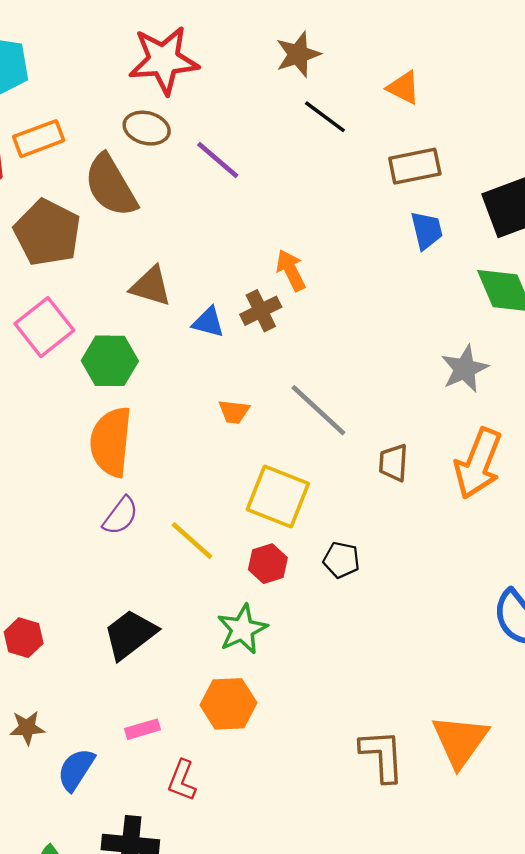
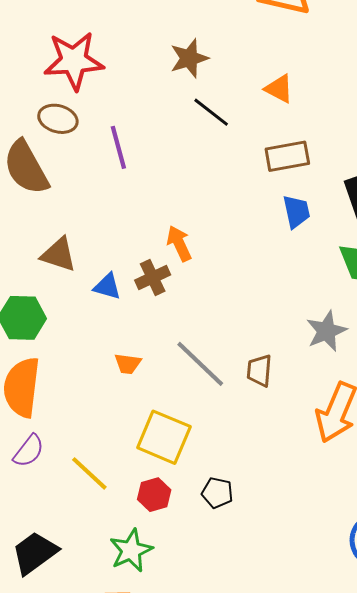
purple line: (218, 160) -> (118, 147), turned 33
brown trapezoid: (393, 463) -> (259, 371), moved

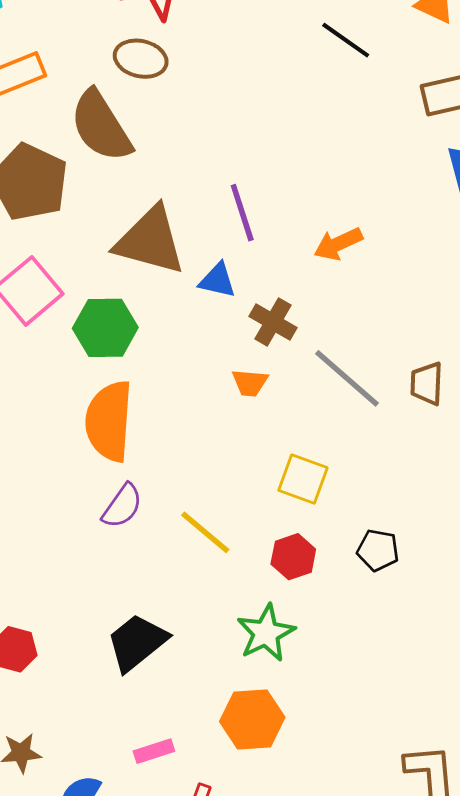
purple line: (118, 147) -> (242, 213), moved
orange arrow: (179, 243) -> (338, 244), moved, turned -87
brown triangle: (59, 255) -> (150, 241), size x1.5
brown cross: (153, 278) -> (273, 322), moved, turned -32
yellow square: (164, 437) -> (303, 479), size x0.7

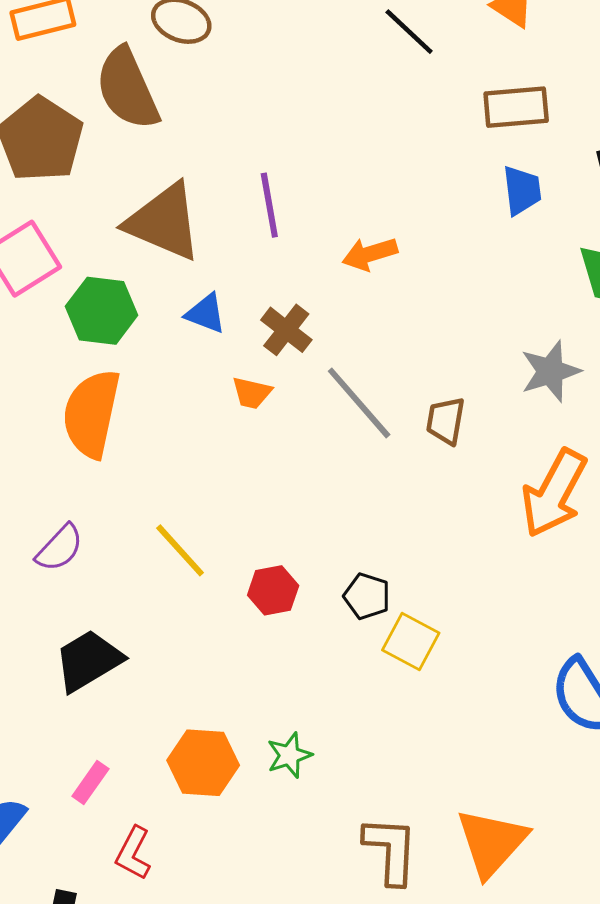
blue triangle: (217, 280) -> (206, 313), moved
yellow square: (303, 479) -> (411, 642), moved
purple semicircle: (122, 506) -> (60, 548), moved
green star: (266, 633) -> (289, 755), moved, size x0.7
pink rectangle: (154, 751) -> (90, 783), turned -45

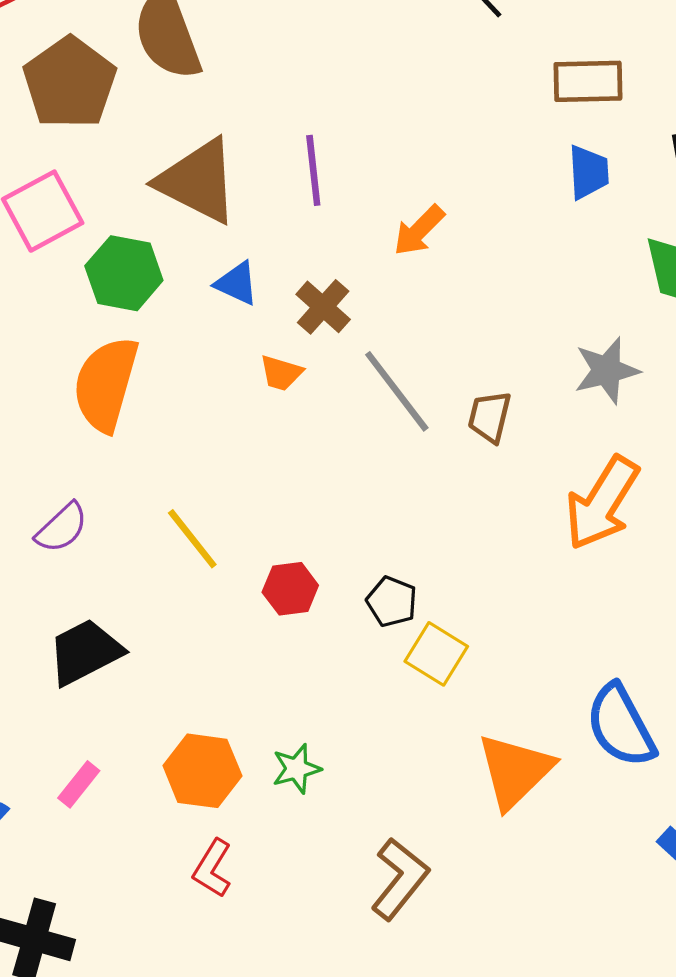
orange arrow: (370, 254) -> (419, 230), turned -32
orange triangle: (492, 842) -> (515, 771), moved
brown L-shape: (391, 850) -> (400, 879), turned 32
red L-shape: (133, 853) -> (212, 868), moved

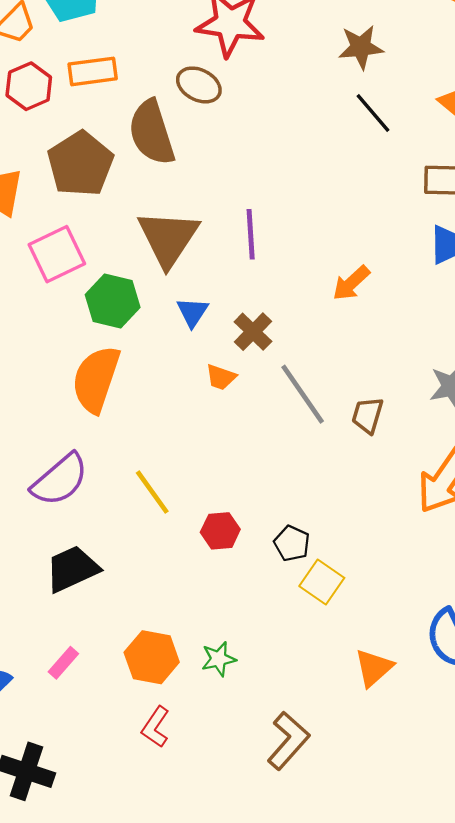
brown triangle: (198, 181) -> (168, 238), turned 34
orange arrow: (419, 230) -> (351, 283), moved
blue triangle: (237, 283) -> (192, 312), turned 36
purple semicircle: (62, 528) -> (60, 480), size x1.5
orange triangle: (515, 771) -> (374, 668), size x0.7

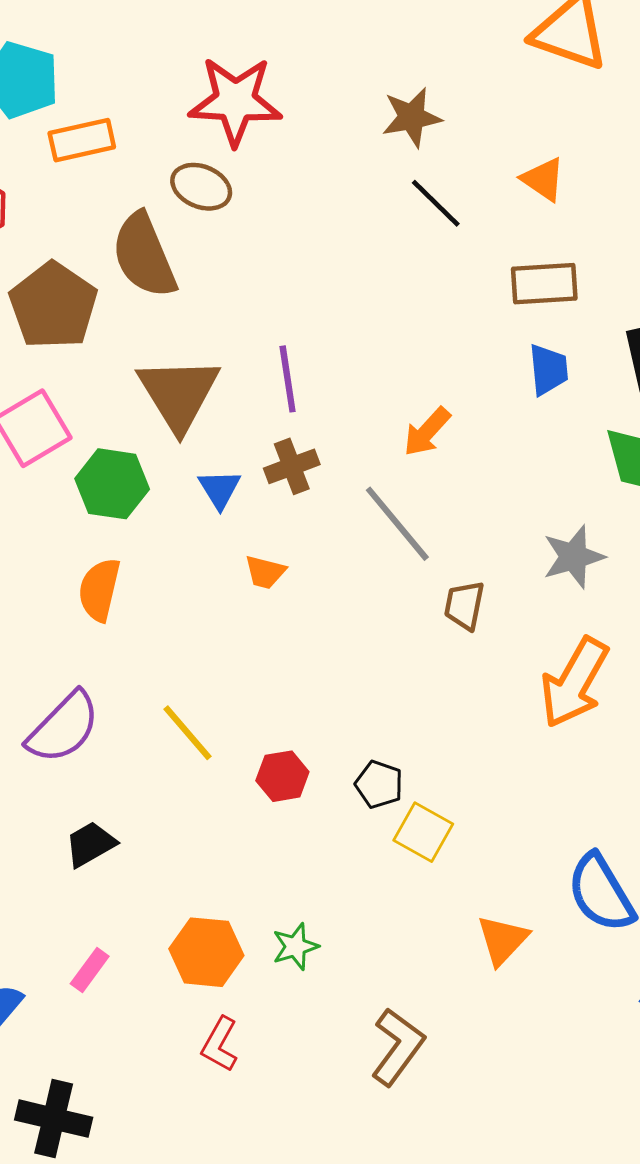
orange rectangle: (93, 71) -> (82, 140), moved
brown cross: (253, 332) -> (292, 466), moved, turned 30
orange semicircle: (96, 379) -> (99, 590), size x0.7
gray line: (303, 394) -> (397, 524), moved
black trapezoid: (72, 569) -> (90, 844), size x0.7

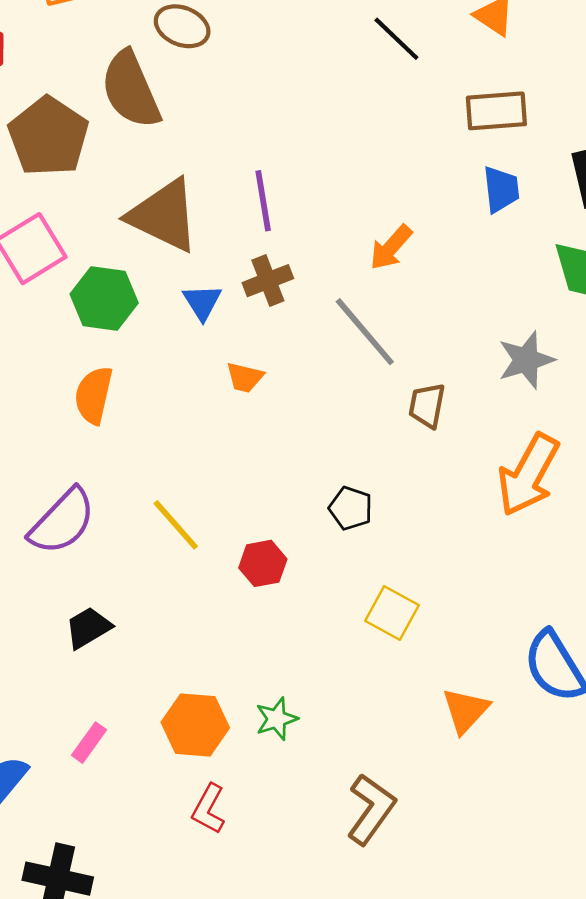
brown triangle: (179, 394) -> (164, 215), turned -32
black pentagon: (379, 784) -> (351, 508), moved

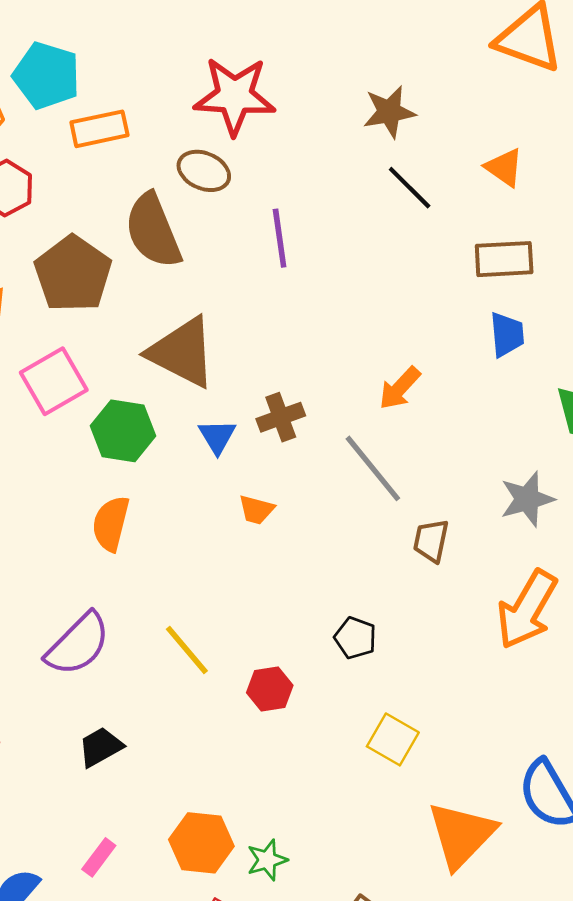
purple line: (263, 201) -> (280, 238), moved
orange triangle: (466, 710) -> (461, 835), size x1.5
green star: (277, 719) -> (267, 860), moved

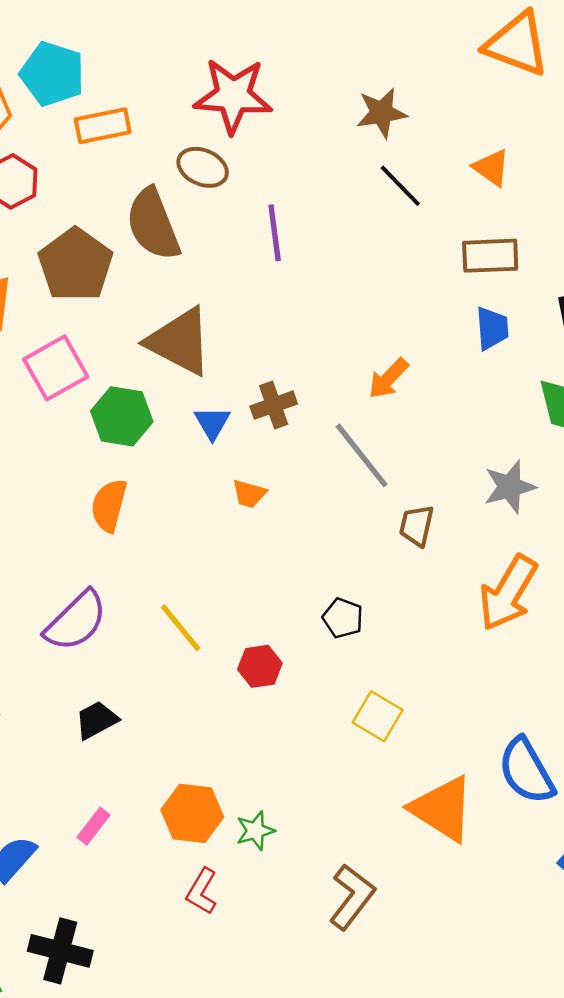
orange triangle: (461, 835) -> (442, 809), turned -42

